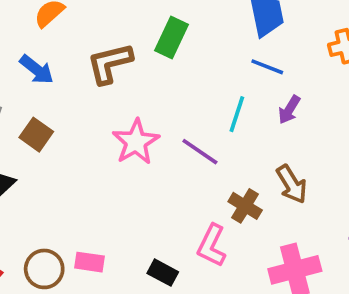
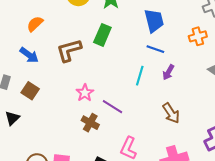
pink star: (136, 142) -> (85, 93), size x0.7
purple line: (200, 152) -> (112, 107), moved
brown cross: (245, 206) -> (90, 123), moved

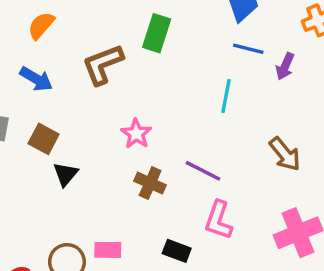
purple arrow: (168, 72) -> (285, 66), moved
purple line: (112, 107) -> (203, 171), moved
black triangle: (12, 118) -> (65, 174), moved

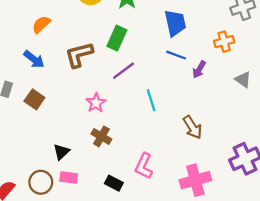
cyan line: (226, 96) -> (151, 100), moved, turned -35
purple line: (203, 171) -> (124, 71), moved, turned -70
black triangle: (65, 174) -> (61, 152), moved

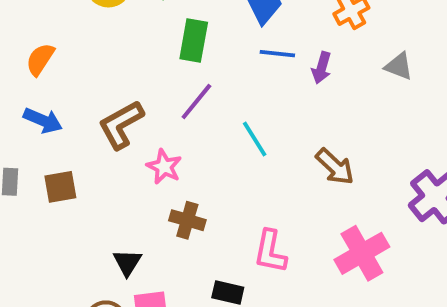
green rectangle: (117, 38) -> (194, 40), moved
brown L-shape: (79, 55) -> (121, 125), moved
brown square: (34, 99) -> (60, 187), turned -30

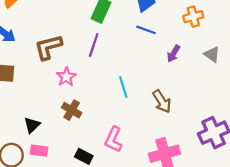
purple arrow: (322, 68) -> (173, 54), moved
purple line: (196, 102) -> (94, 45), turned -35
cyan line: (255, 139) -> (123, 87), moved

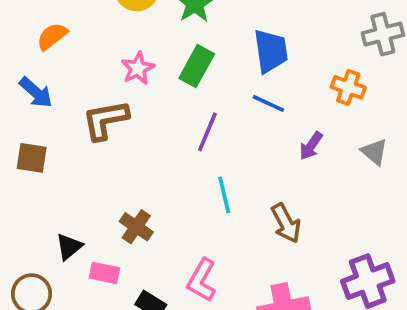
orange cross: (193, 17) -> (348, 87), turned 30
purple line: (94, 45) -> (207, 132), moved
pink star: (66, 77) -> (138, 68), moved
pink rectangle: (39, 151) -> (105, 273), moved

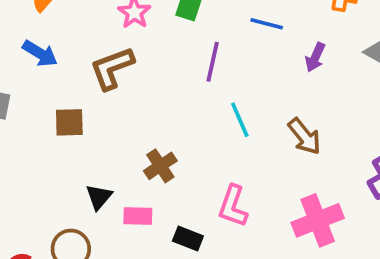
brown square: (32, 158) -> (69, 122), moved
brown cross: (136, 227) -> (160, 166), turned 32

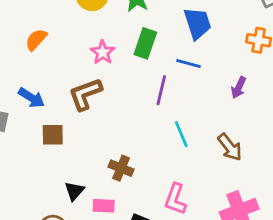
blue line: (267, 24) -> (188, 63), moved
blue arrow: (40, 53) -> (31, 98), moved
brown cross: (160, 166) -> (121, 168), turned -35

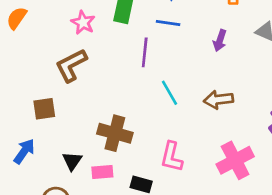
blue arrow: (31, 98) -> (24, 151), moved, turned -80
brown arrow: (230, 147) -> (218, 100), turned 128
brown cross: (121, 168) -> (115, 133), size x1.4

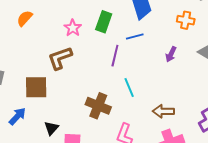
blue line: (168, 23) -> (135, 37), turned -30
brown arrow: (218, 100) -> (163, 111), moved
brown square: (44, 109) -> (36, 87), size x1.4
brown cross: (115, 133) -> (98, 106), moved

